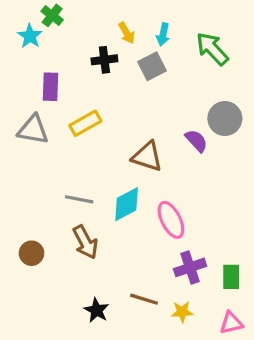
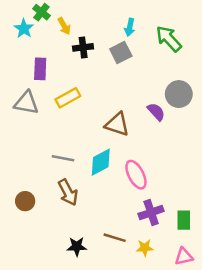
yellow arrow: (127, 33) -> (64, 26), moved
black star: (96, 310) -> (77, 246), turned -30

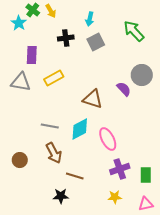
yellow arrow: (64, 26) -> (51, 11), moved
cyan arrow: (130, 27) -> (90, 19), moved
brown line: (115, 238) -> (75, 176), moved

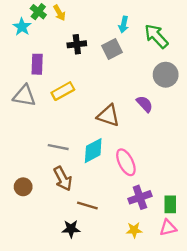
cyan arrow: (90, 19) -> (124, 24), moved
gray circle: (142, 75) -> (166, 75), moved
pink triangle: (146, 204) -> (168, 228), moved

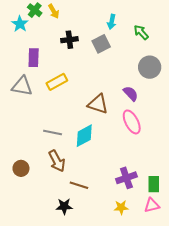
green arrow: (156, 36) -> (141, 32), size x0.7
pink ellipse: (126, 162) -> (132, 122), moved

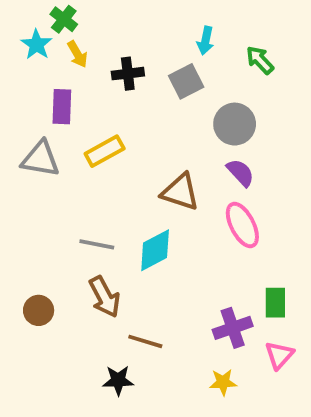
yellow arrow: (54, 11) -> (77, 54), moved
gray circle: (150, 67) -> (235, 124), moved
green rectangle: (154, 184) -> (275, 303), moved
pink triangle: (152, 205) -> (279, 355), moved, turned -35

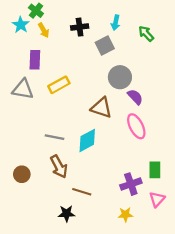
black cross: (128, 74) -> (80, 27), moved
gray circle: (235, 124) -> (120, 77), moved

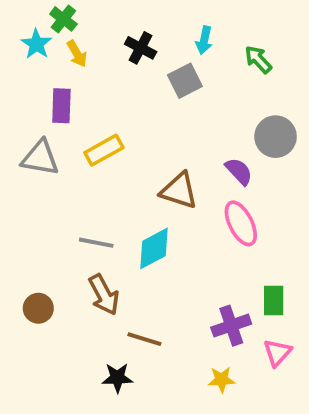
black cross: (80, 27) -> (141, 48), turned 35
gray circle: (120, 77) -> (276, 137), moved

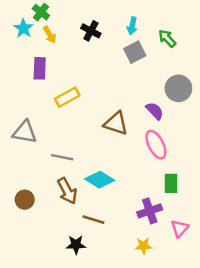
gray square: (185, 81) -> (135, 52), moved
gray triangle: (40, 158) -> (25, 132), moved
cyan diamond: (154, 248) -> (100, 180), moved, turned 60
green rectangle: (274, 301) -> (171, 183), moved

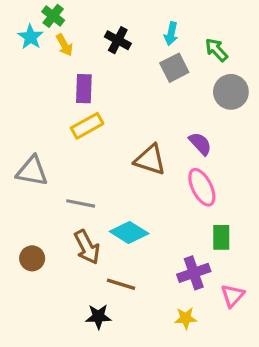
purple rectangle: (40, 68) -> (84, 89), moved
gray circle: (178, 88) -> (231, 92), moved

